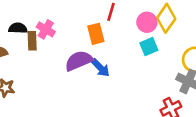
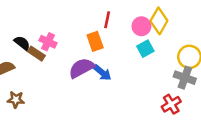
black semicircle: (18, 28) -> (22, 43), turned 42
brown rectangle: (32, 41) -> (36, 54), turned -49

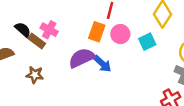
pink circle: (141, 26) -> (120, 34), moved
orange rectangle: (95, 41) -> (97, 32), turned 36
brown star: (16, 100) -> (35, 75), moved

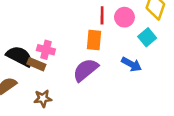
black semicircle: (23, 30) -> (20, 56), size x1.5
pink circle: (120, 34) -> (124, 17), moved
blue arrow: (102, 64) -> (132, 64), moved

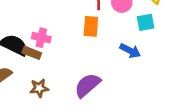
cyan square: (147, 37) -> (146, 22), turned 30
purple semicircle: (85, 70) -> (87, 85), moved

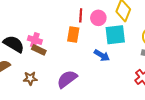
cyan square: (146, 22) -> (115, 35), size x1.5
brown rectangle: (32, 53) -> (39, 50), moved

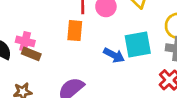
cyan square: (115, 35) -> (138, 45), moved

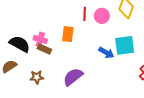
orange rectangle: (75, 31) -> (68, 34), moved

